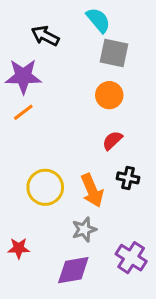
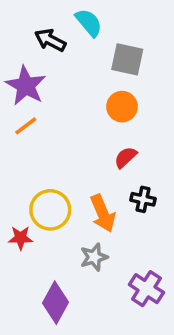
cyan semicircle: (98, 20) -> (89, 23), moved
purple star: (23, 76) -> (26, 86), turned 30
red star: (19, 248) -> (21, 238), moved
purple diamond: (73, 270) -> (56, 303), moved, turned -51

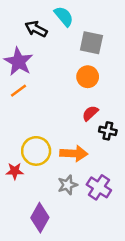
black cross: (143, 199) -> (108, 131), moved
orange arrow: (103, 213) -> (74, 153), turned -64
purple cross: (146, 289) -> (99, 187), moved

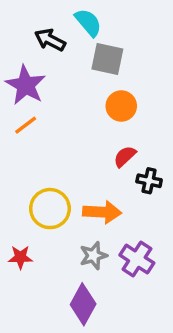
gray square: (91, 43) -> (107, 59), moved
red star: (15, 171) -> (20, 257), moved
purple diamond: (40, 218) -> (83, 304), moved

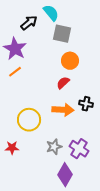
black arrow: (50, 40) -> (29, 23), turned 114
red semicircle: (125, 156) -> (63, 83), moved
orange arrow: (102, 212) -> (63, 110), moved
purple diamond: (83, 304) -> (65, 175), moved

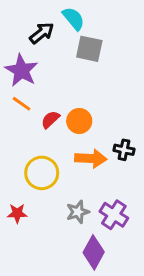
orange circle: (70, 61) -> (79, 121), moved
orange line: (15, 72) -> (21, 104), turned 72
red semicircle: (63, 83) -> (50, 120), moved

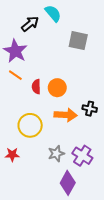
gray square: (89, 49) -> (78, 41), moved
red semicircle: (50, 120) -> (36, 87), turned -48

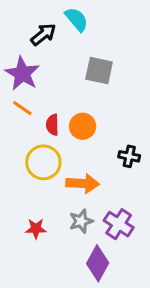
gray square: (78, 41) -> (99, 71), moved
orange arrow: (66, 115) -> (83, 183), moved
yellow circle: (30, 125) -> (43, 162), moved
red star: (12, 155) -> (36, 229), moved

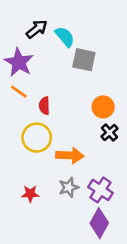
cyan semicircle: (77, 19) -> (65, 37), moved
orange circle: (83, 126) -> (103, 107), moved
black cross: (129, 156) -> (109, 132), turned 36
purple diamond: (98, 263) -> (99, 223), moved

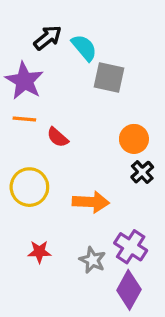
orange line: (19, 92) -> (24, 119), turned -30
red semicircle: (44, 106) -> (58, 137), turned -48
yellow circle: (37, 138) -> (29, 187), moved
gray star: (69, 187) -> (92, 260), moved, turned -30

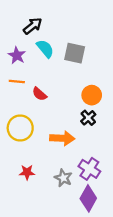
cyan semicircle: (84, 48) -> (45, 49), moved
purple star: (24, 81) -> (17, 55), size x0.7
black cross: (142, 172) -> (88, 118), moved

